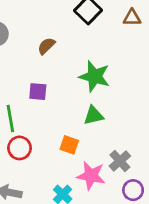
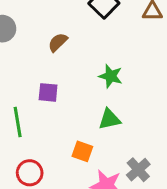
green star: (94, 76) -> (111, 76), size x0.7
red circle: (20, 148) -> (30, 173), moved

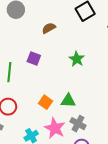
green triangle: (109, 119) -> (68, 101), moved
gray cross: (138, 170) -> (78, 124), turned -35

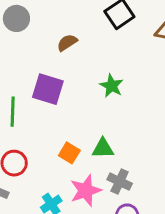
purple square: (34, 59) -> (48, 89), size x1.5
pink star: (55, 128) -> (86, 191), turned 30

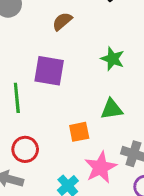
green triangle: (103, 148) -> (112, 109), moved
orange square: (69, 153) -> (79, 132), turned -35

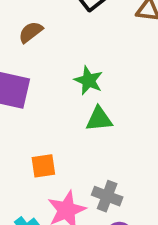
green triangle: (112, 109) -> (99, 119), moved

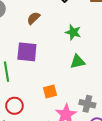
green star: (89, 80) -> (73, 32), moved

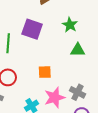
green star: (73, 32) -> (70, 25), moved

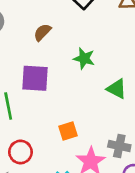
green triangle: (78, 50) -> (117, 89), moved, turned 42

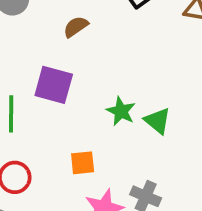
green star: (84, 58) -> (121, 111), moved

